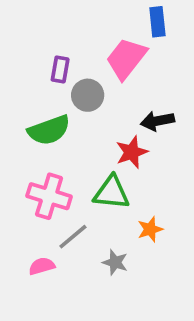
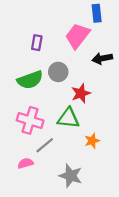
gray circle: (88, 95) -> (58, 72), moved
black arrow: (157, 121) -> (102, 58), moved
gray star: (115, 262) -> (71, 176), moved, size x1.5

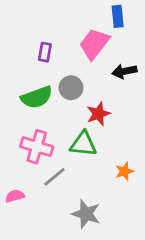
orange star: (92, 141) -> (124, 171), moved
pink semicircle: (26, 163) -> (15, 196), moved

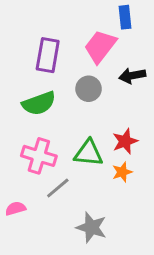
purple rectangle: (45, 52) -> (48, 55), size x1.6
gray circle: (71, 88) -> (89, 89), moved
red star: (98, 114) -> (125, 141), moved
orange star: (124, 171) -> (122, 172), moved

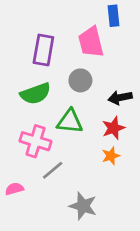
pink trapezoid: (100, 46) -> (91, 42), turned -52
black arrow: (132, 76) -> (120, 98), moved
green triangle: (89, 153) -> (70, 121), moved

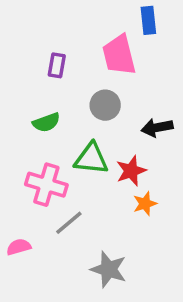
purple rectangle: (43, 50) -> (57, 65), size x0.6
green semicircle: (35, 94) -> (46, 122), size x0.7
red star: (113, 128) -> (131, 171), moved

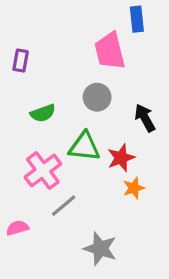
purple rectangle: (57, 65) -> (21, 61), moved
black arrow: (157, 128) -> (145, 118), turned 72
pink cross: (46, 185) -> (43, 171), turned 36

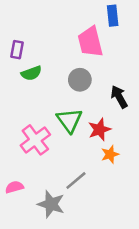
green semicircle: (43, 113) -> (31, 73), moved
green triangle: (84, 147) -> (69, 120), turned 48
gray line: (64, 206) -> (76, 181), moved
gray star: (100, 249) -> (51, 204), moved

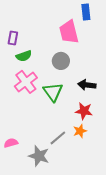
black arrow: (119, 97) -> (87, 85), moved, turned -54
red star: (99, 130) -> (84, 111), moved, turned 30
pink cross: (35, 140) -> (26, 82), moved
orange star: (110, 154) -> (80, 131), moved

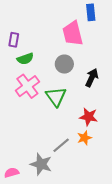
black arrow: (87, 85) -> (92, 78), moved, turned 108
pink semicircle: (11, 143) -> (12, 173), moved

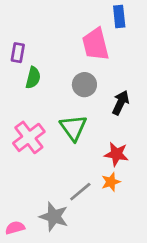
green semicircle: (25, 59) -> (33, 78), turned -56
pink cross: (27, 86) -> (29, 137), moved

